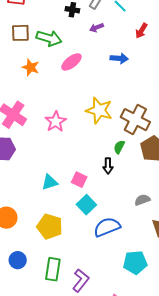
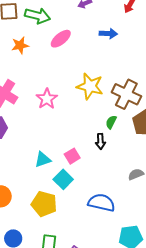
orange star: (31, 67) -> (20, 45), turned -30
pink square: (79, 180) -> (72, 156), turned 35
cyan square: (86, 205) -> (63, 179), moved
blue semicircle: (107, 227) -> (101, 203), turned 36

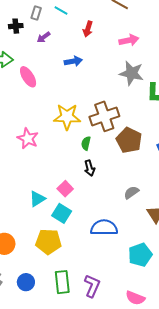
pink ellipse: (61, 39) -> (28, 77), turned -70
brown cross: (126, 94) -> (104, 116), turned -32
green semicircle: (111, 122) -> (86, 143), moved

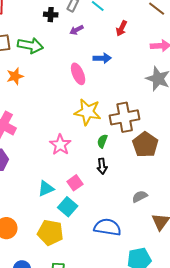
pink ellipse: (28, 77) -> (78, 74), moved
pink star: (28, 138) -> (60, 145), moved

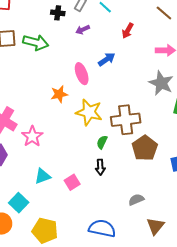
blue arrow: (102, 58) -> (107, 59), turned -36
orange star: (15, 76) -> (59, 94), moved
pink star: (60, 145) -> (32, 136), moved
cyan triangle: (46, 189) -> (43, 176), moved
cyan square: (68, 207) -> (19, 203), moved

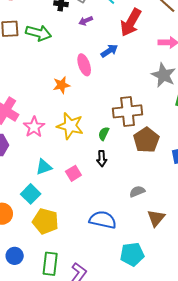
red arrow: (128, 31) -> (131, 22), size x1.8
yellow star: (89, 112) -> (70, 126), moved
cyan square: (19, 203) -> (31, 194), moved

